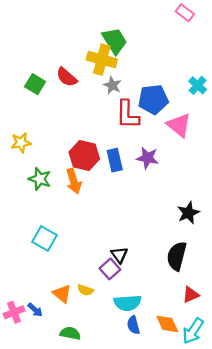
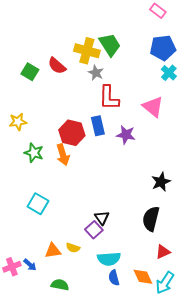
green trapezoid: (115, 41) -> (110, 45), moved
blue pentagon: (153, 99) -> (163, 48), moved
blue rectangle: (115, 160) -> (98, 126), moved
orange triangle: (62, 294) -> (53, 251), turned -48

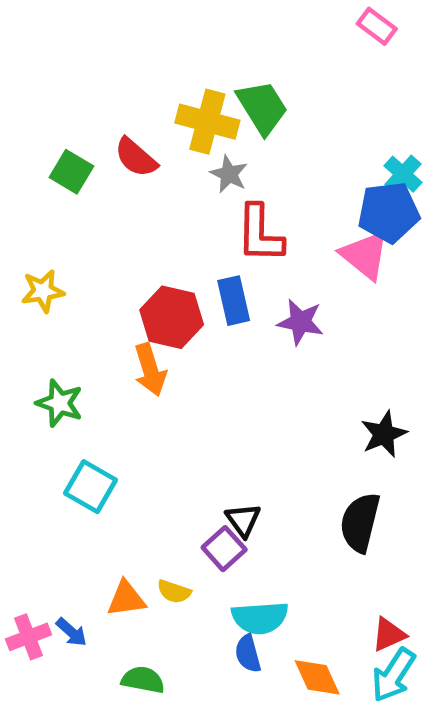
blue pentagon: (163, 48) -> (389, 212), moved
green star: (34, 153) -> (60, 403), moved
red triangle: (163, 252) -> (389, 634), moved
orange diamond: (143, 277) -> (317, 677), moved
blue semicircle: (114, 278) -> (248, 654), moved

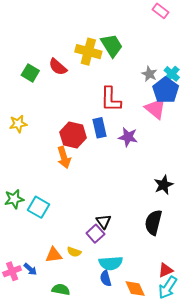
gray star: (229, 174) -> (149, 74), moved
blue pentagon: (389, 212) -> (166, 90), turned -30
green star: (60, 403) -> (14, 199), moved, turned -30

